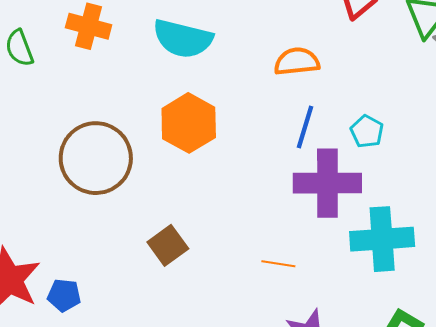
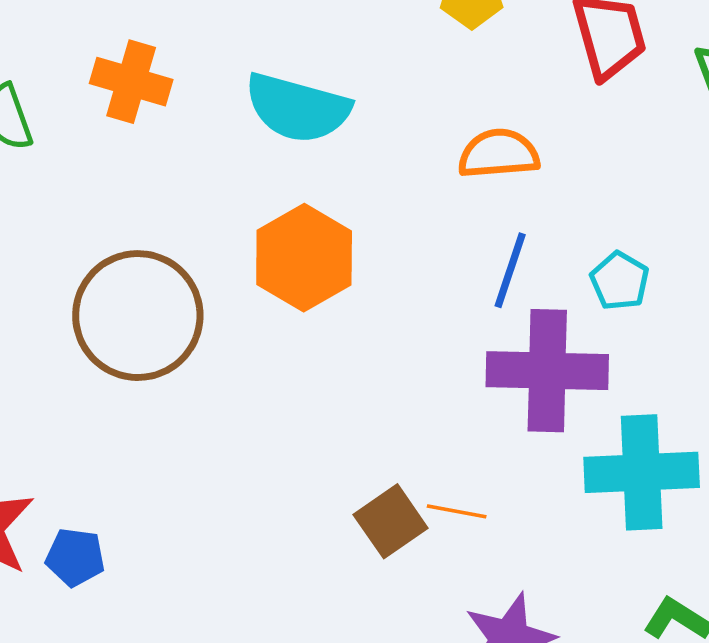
brown square: (168, 245) -> (391, 521), moved

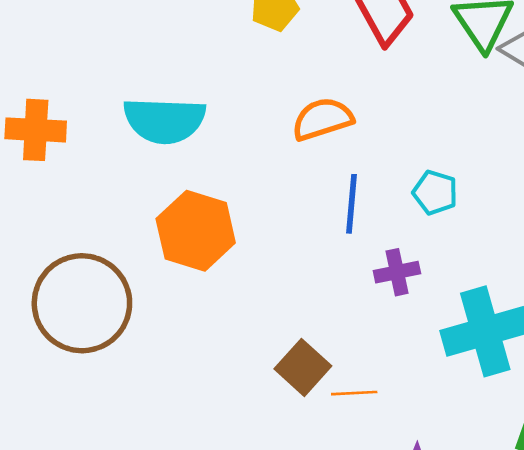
purple cross: (547, 371) -> (397, 272), size x0.5
brown square: (391, 521) -> (303, 367), moved

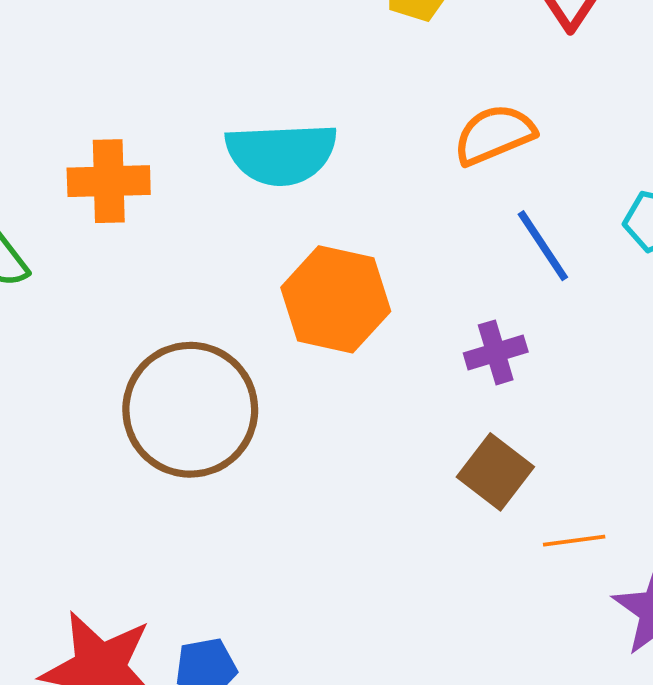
blue line: (352, 204) -> (543, 246), turned -34
purple cross: (397, 272) -> (496, 352), moved
orange line: (354, 393) -> (574, 541), moved

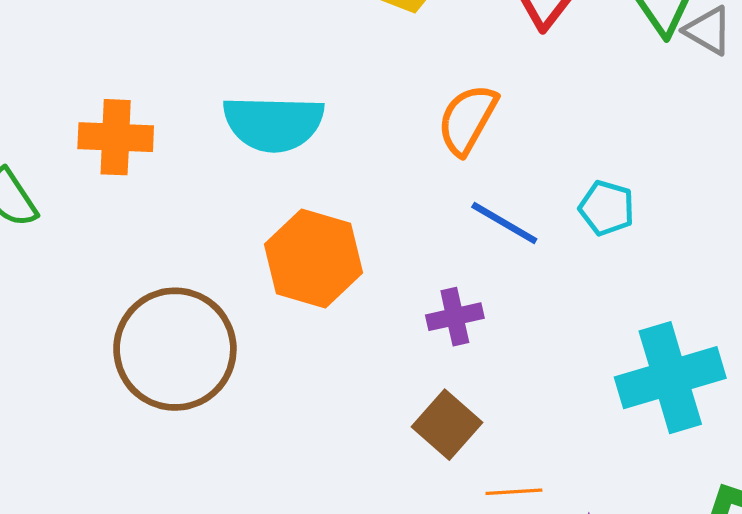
orange semicircle: (494, 135) -> (467, 119), turned -42
blue line: (543, 246) -> (504, 223), turned -30

